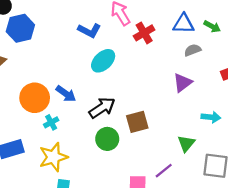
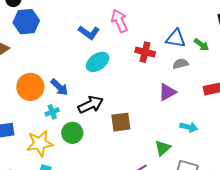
red cross: (144, 33) -> (145, 52), moved, turned 36
cyan cross: (51, 122) -> (52, 112), moved
green circle: (107, 139) -> (72, 133), moved

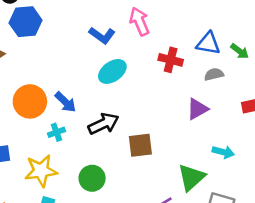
green circle: (72, 133) -> (92, 178), moved
green triangle: (163, 148) -> (191, 177), size x1.4

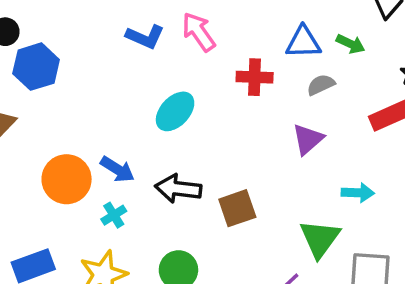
blue L-shape: (102, 35) -> (145, 37), moved
black arrow: (103, 124) -> (178, 189), turned -136

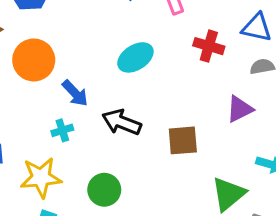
orange circle: (67, 179) -> (34, 60), moved
brown square: (237, 208) -> (183, 140), moved

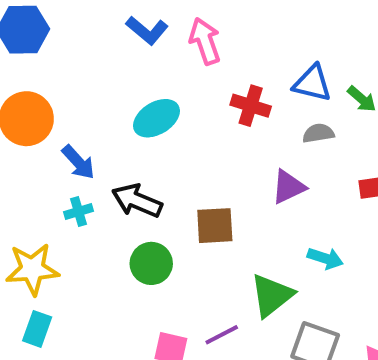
cyan cross: (62, 130) -> (79, 212), moved
green circle: (104, 190) -> (151, 263), moved

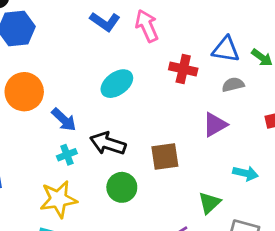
yellow star: (32, 269) -> (58, 199), moved
green triangle: (272, 295) -> (210, 203), size x0.7

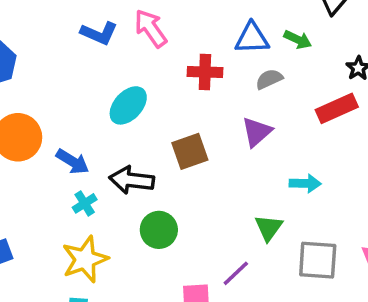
brown square: (165, 157) -> (190, 151), moved

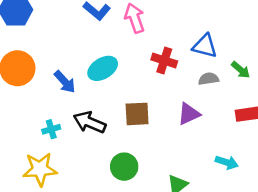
green arrow: (298, 39) -> (241, 70), moved
blue arrow: (73, 162) -> (65, 82), moved
cyan arrow: (305, 183) -> (227, 162), moved
green circle: (159, 230) -> (124, 167), moved

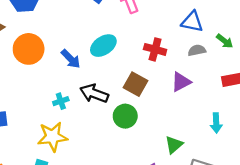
red cross: (164, 60) -> (155, 49), moved
brown square: (137, 114) -> (136, 84), turned 35
cyan arrow: (227, 162) -> (216, 123), turned 72
green circle: (124, 167) -> (125, 116), moved

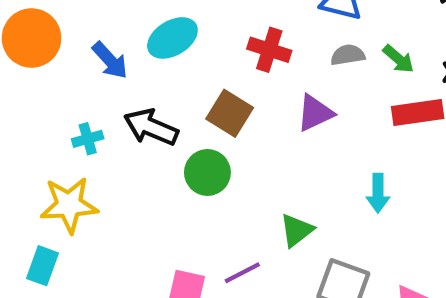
green arrow: (225, 41) -> (398, 59), moved

